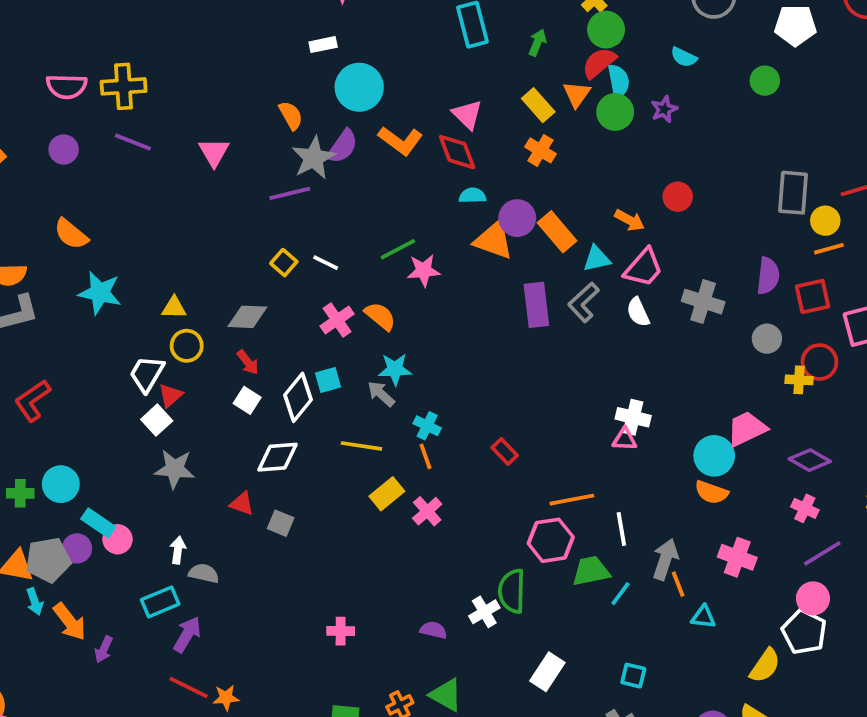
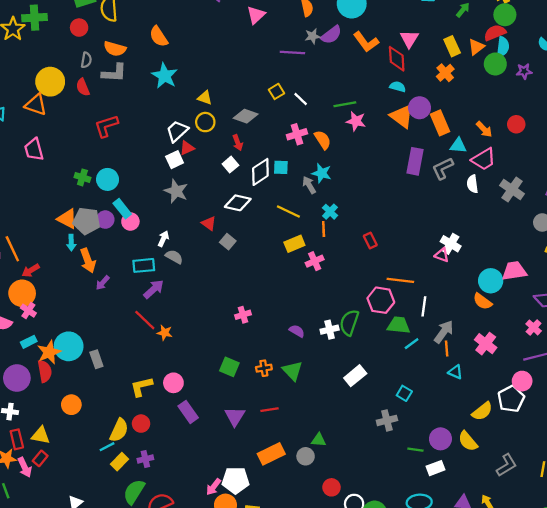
gray star: (314, 158) -> (313, 36), size x0.6
pink cross: (341, 631) -> (243, 315), turned -35

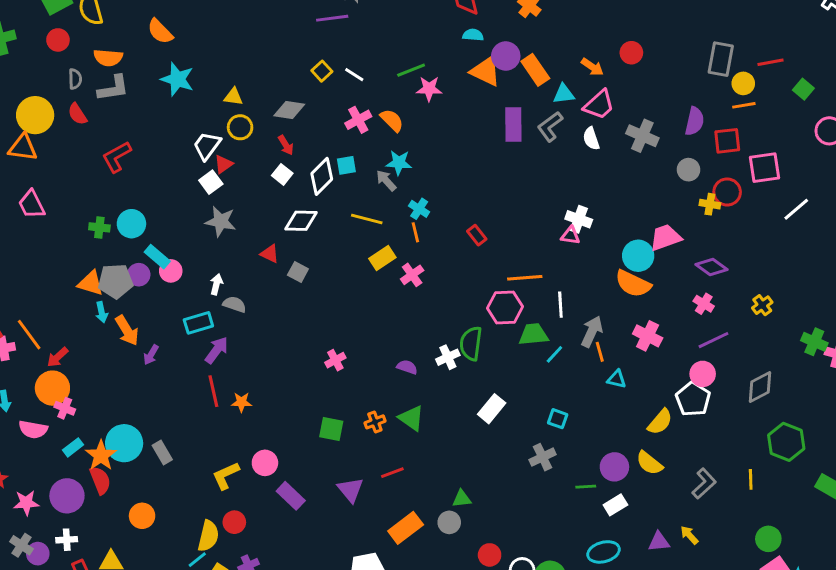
orange semicircle: (482, 301) -> (633, 284), size x1.4
red line: (145, 320) -> (213, 391), turned 45

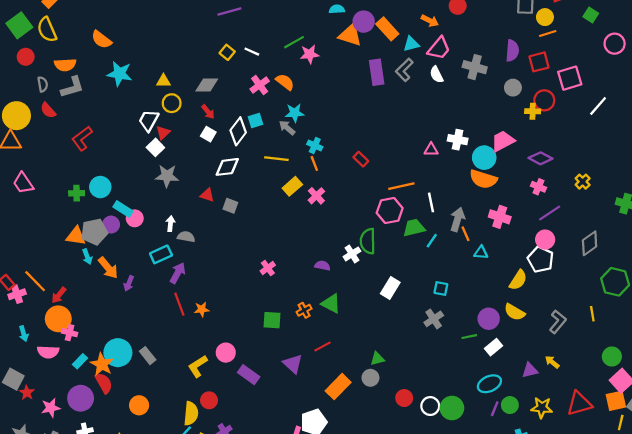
white cross: (579, 219) -> (458, 140), moved

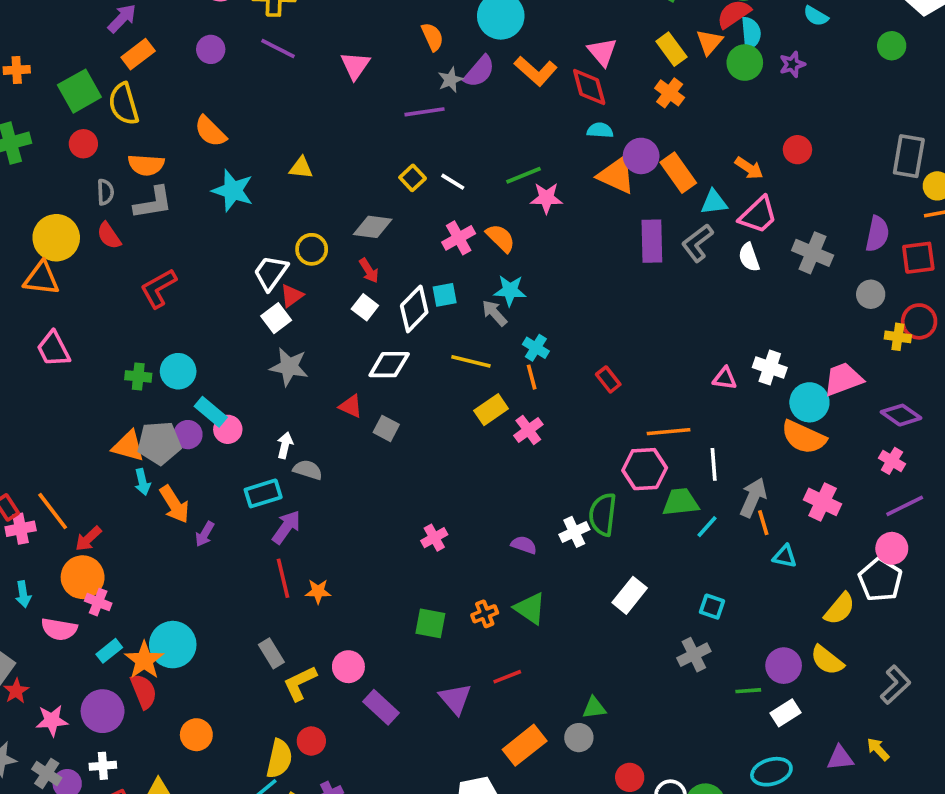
yellow triangle: (163, 81) -> (301, 168), moved
gray rectangle: (148, 356) -> (271, 653), moved

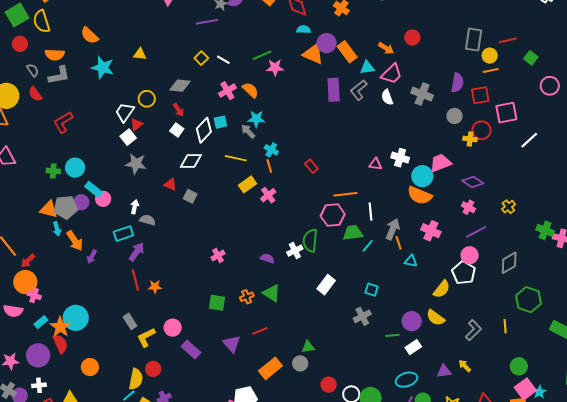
gray semicircle: (105, 192) -> (33, 70), turned -32

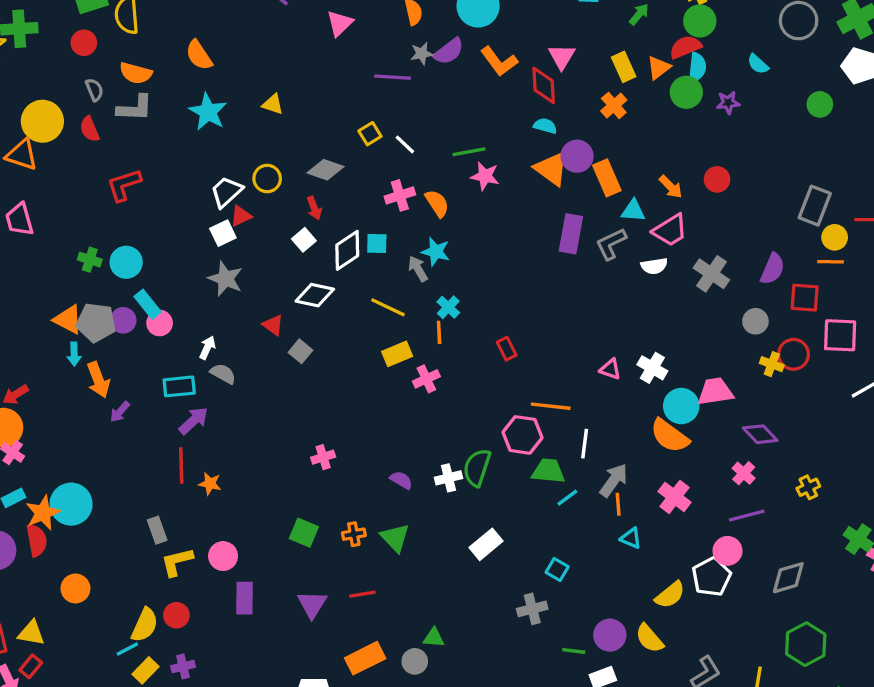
white semicircle: (387, 97) -> (654, 266), turned -91
purple rectangle: (191, 349) -> (245, 598), turned 36

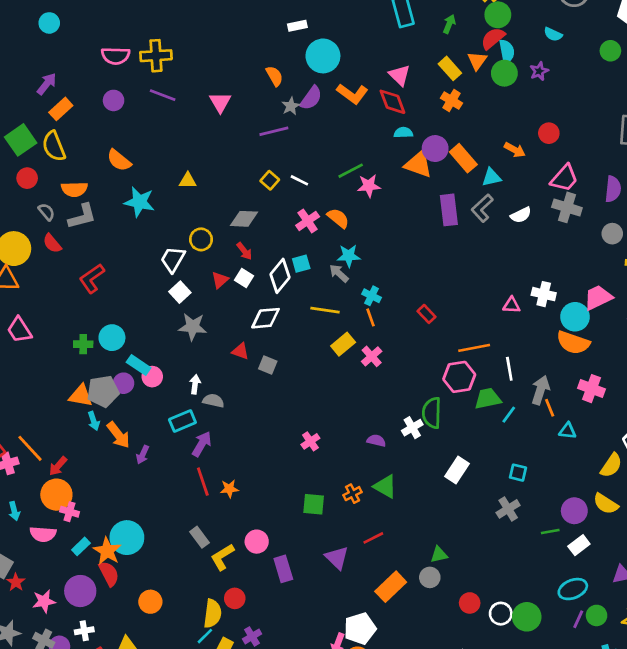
red triangle: (241, 216) -> (220, 280), moved
pink trapezoid: (670, 230) -> (564, 178), moved

